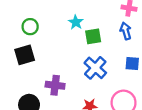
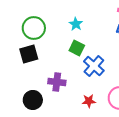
green circle: (30, 27) -> (34, 28), size x1.5
green square: (93, 36) -> (77, 48), moved, turned 35

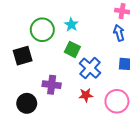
green circle: (34, 28) -> (42, 30), moved
red star: (89, 101) -> (86, 95), moved

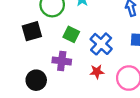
green square: (72, 49) -> (71, 34), moved

